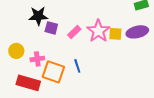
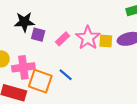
pink cross: (37, 59) -> (23, 67), size x1.5
blue line: (77, 66) -> (66, 75), turned -32

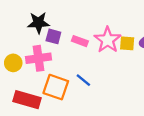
pink rectangle: (62, 39) -> (80, 41), turned 64
pink cross: (23, 67) -> (39, 58), moved

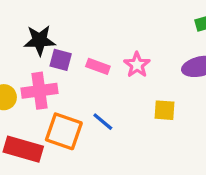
pink star: (108, 40) -> (137, 65), size x0.7
yellow square: (127, 43) -> (165, 110), moved

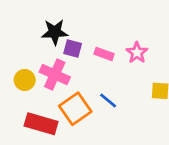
pink cross: (40, 91) -> (55, 74), turned 32
orange square: (64, 131) -> (75, 109), turned 36

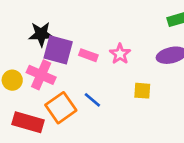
purple square: (73, 48) -> (58, 50), size x1.6

